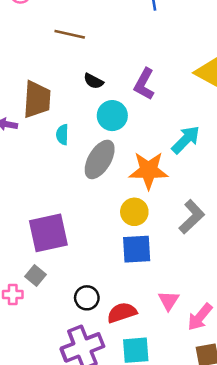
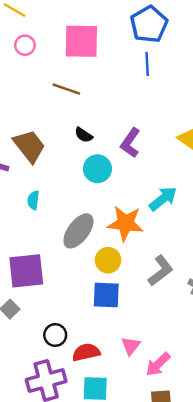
brown trapezoid: (37, 99) -> (29, 146), turned -48
cyan semicircle: (62, 135) -> (33, 200), moved
gray ellipse: (100, 159) -> (78, 231), moved

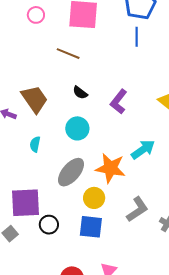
cyan circle: (97, 169) -> (77, 128), moved
black circle: (55, 335) -> (49, 225), moved

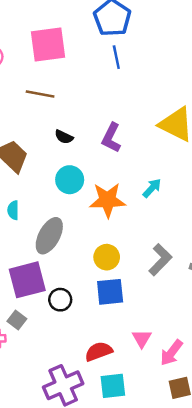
cyan semicircle: (35, 144) -> (13, 210), moved
cyan arrow: (143, 150) -> (152, 188), size x0.7
orange star: (110, 168) -> (108, 200), moved
gray ellipse: (71, 172) -> (49, 236), moved

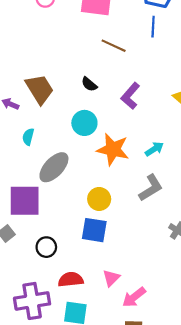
brown line: (40, 94) -> (114, 46), moved
gray L-shape: (160, 260) -> (151, 188), moved
black circle: (60, 300) -> (46, 247), moved

